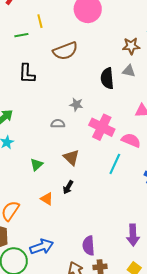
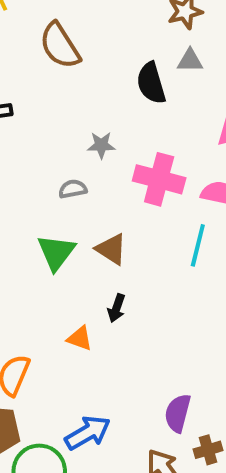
brown semicircle: (65, 51) -> (60, 46), turned 90
green triangle: (37, 165) -> (56, 252), moved, size x1.5
purple semicircle: (88, 246) -> (178, 413), turned 30

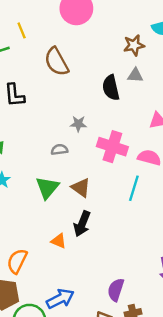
black arrow: (116, 308) -> (82, 224), size x1.5

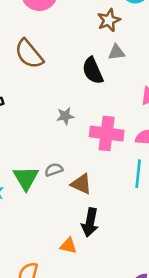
gray semicircle: (59, 150) -> (54, 170), moved
green triangle: (47, 188) -> (26, 178), moved

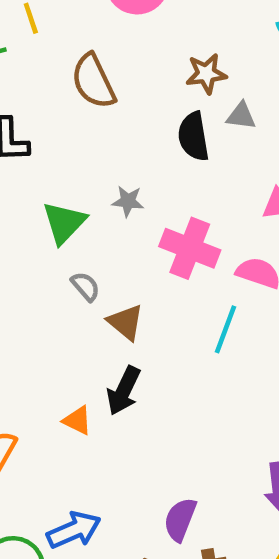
brown star: (109, 20) -> (206, 74), moved
gray semicircle: (54, 170) -> (86, 286), turned 54
green triangle: (26, 178) -> (64, 223), moved

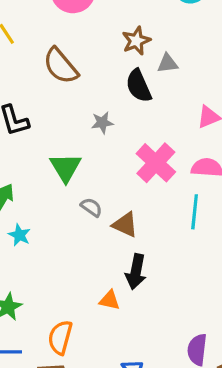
gray star: (128, 201) -> (102, 123), moved
pink cross: (190, 248) -> (156, 163), turned 36

